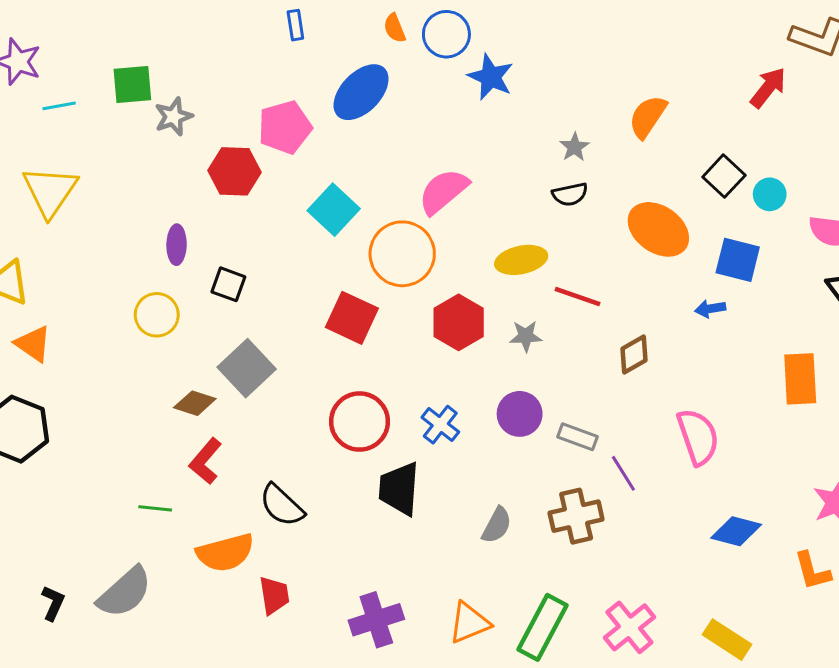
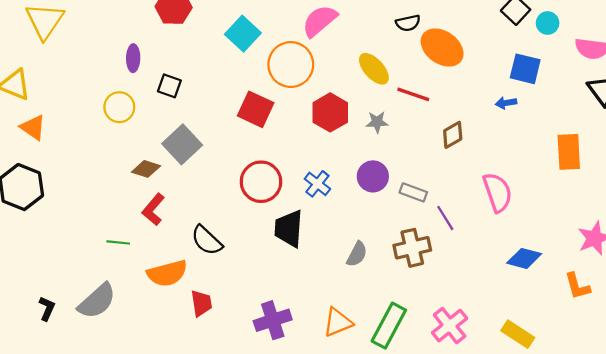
orange ellipse: (658, 229) -> (442, 48), moved
yellow ellipse: (521, 260) -> (374, 69), turned 60

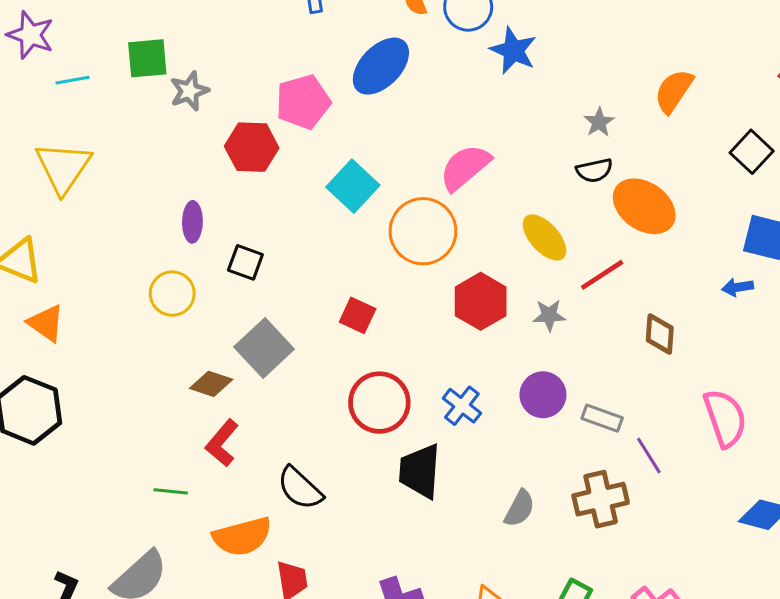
red line: (413, 94) -> (602, 275), turned -52
red square: (256, 109) -> (358, 315), moved, size x0.7
brown diamond: (453, 135) -> (660, 334), turned -56

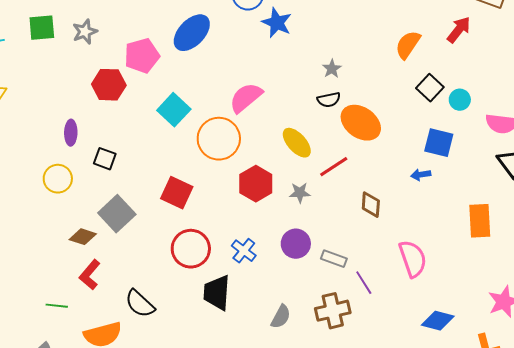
gray star: (189, 91) -> (85, 32), moved
orange semicircle: (674, 91) -> (408, 45), moved
red square: (358, 315) -> (177, 193), size x1.4

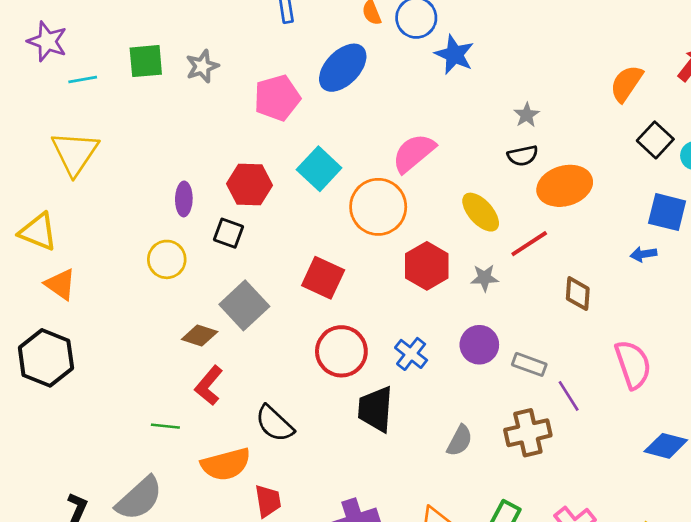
red hexagon: (109, 85) -> (250, 185), moved
orange ellipse: (361, 123) -> (565, 186), turned -51

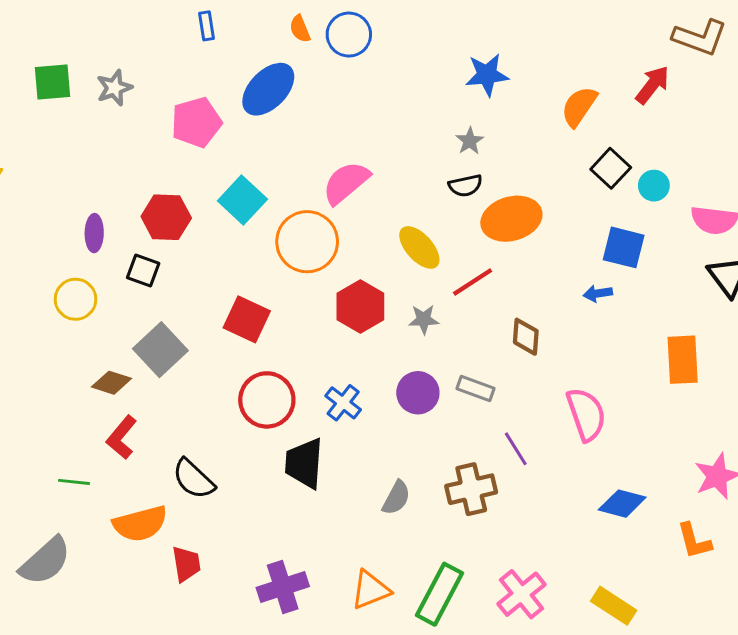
blue star: (454, 55) -> (487, 75), moved, turned -30
gray rectangle: (529, 364) -> (475, 388), moved

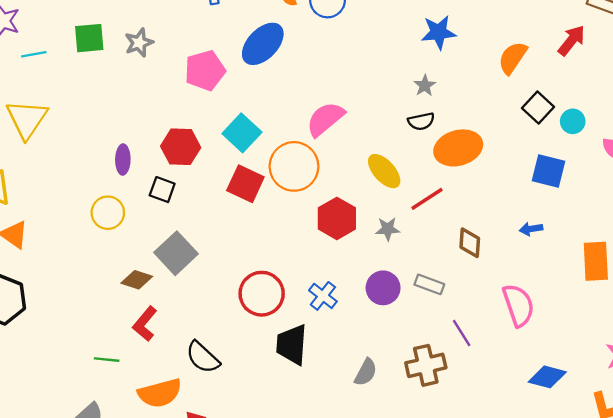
blue arrow: (598, 293) -> (531, 229), moved
red square: (247, 319) -> (245, 184), moved

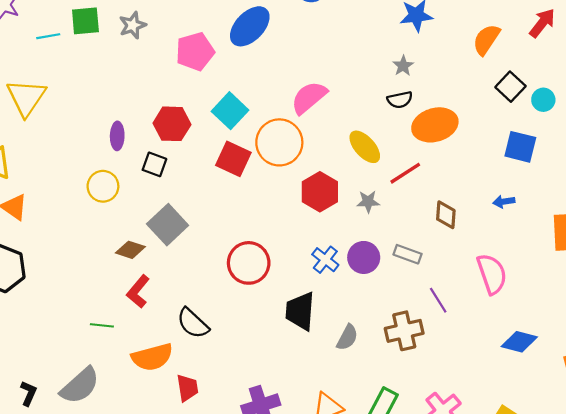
cyan line: (34, 54) -> (48, 36), moved
blue cross: (323, 296) -> (325, 260), moved
black trapezoid: (292, 345) -> (300, 311), moved

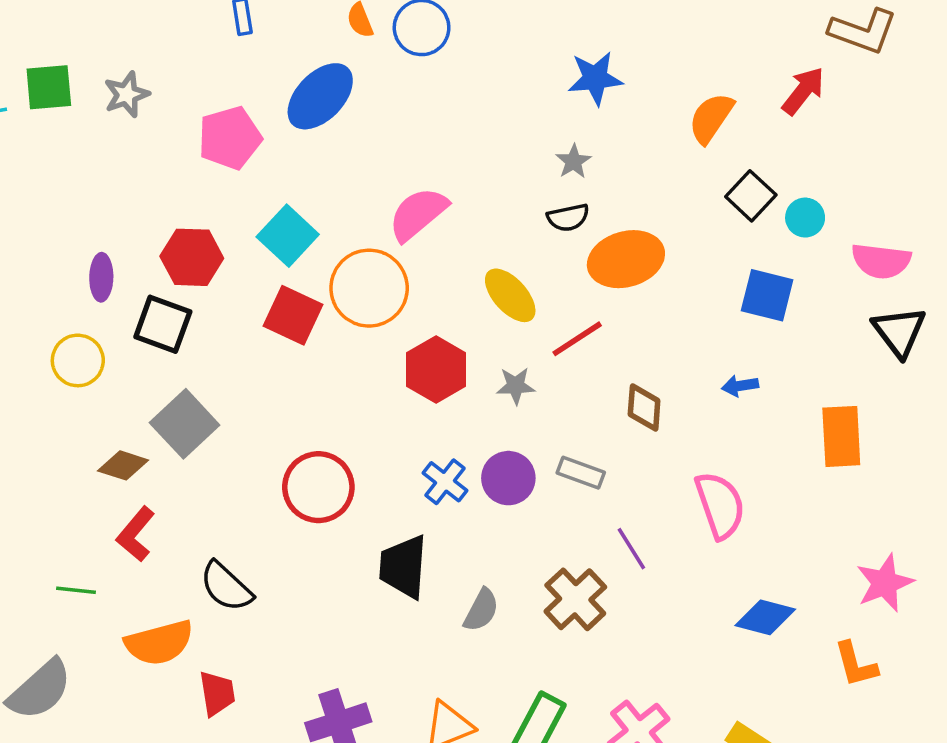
black square: (154, 164) -> (163, 324), size x1.4
brown cross: (404, 331) -> (575, 599), turned -30

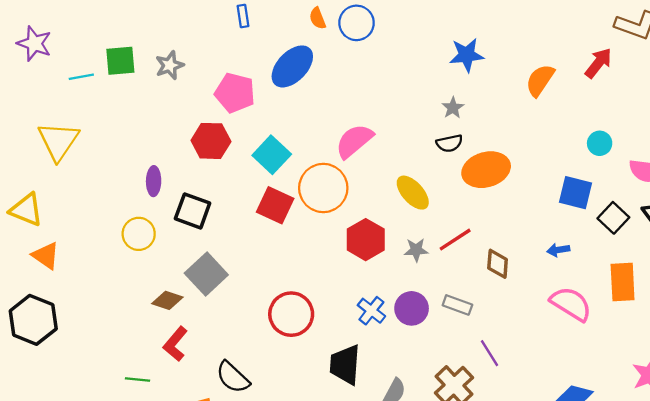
pink pentagon: (230, 138) -> (235, 93), turned 30
black square: (751, 196) -> (613, 218), moved
red hexagon: (192, 257) -> (211, 141), moved
red line: (577, 339) -> (455, 240), moved
pink semicircle: (720, 505) -> (571, 304), moved, turned -39

